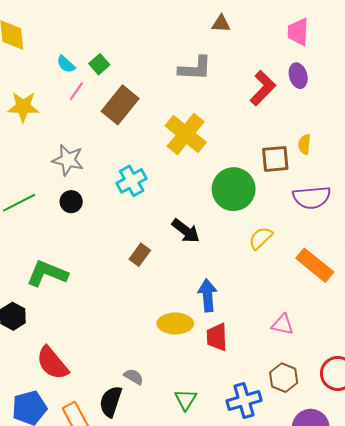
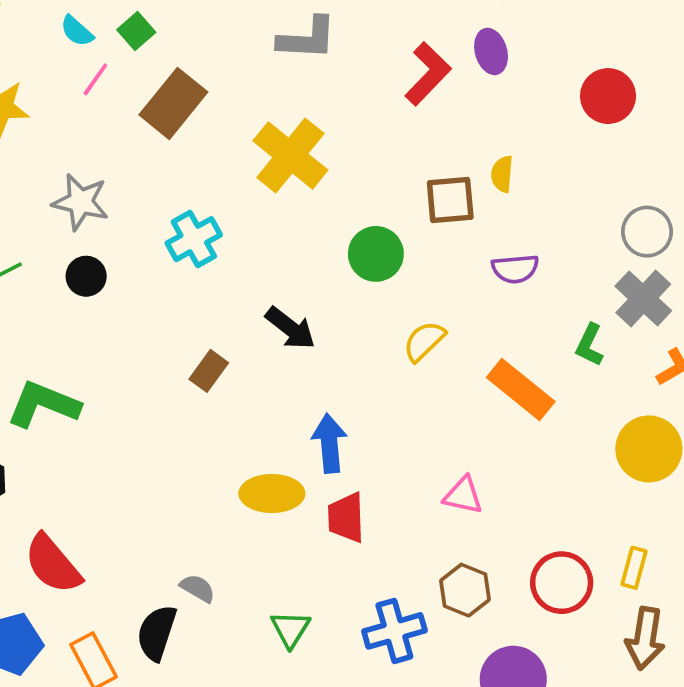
green circle: (234, 189) -> (376, 254), size x0.7
purple semicircle: (312, 197) -> (515, 269), size x0.7

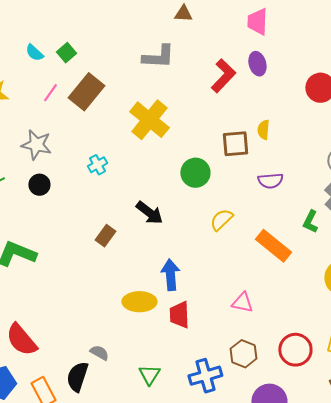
pink line: (95, 79) -> (50, 93), moved
cyan cross: (194, 239) -> (97, 165), size x0.7

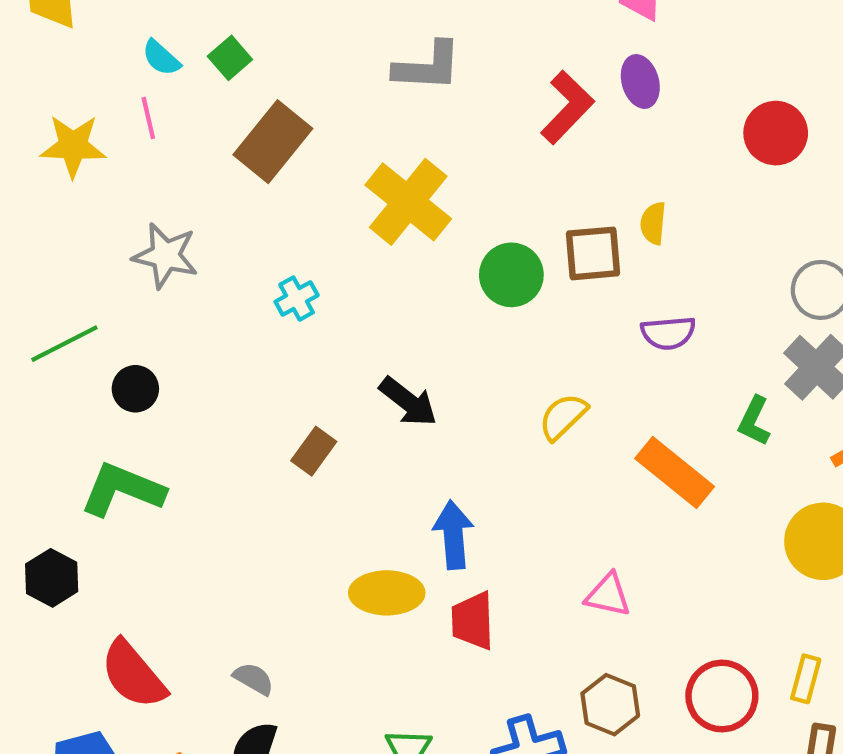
pink line: (50, 93) -> (148, 118), moved, turned -48
green circle: (195, 173) -> (511, 275), moved
black circle: (39, 185) -> (135, 389), moved
gray semicircle: (99, 353) -> (254, 679), moved

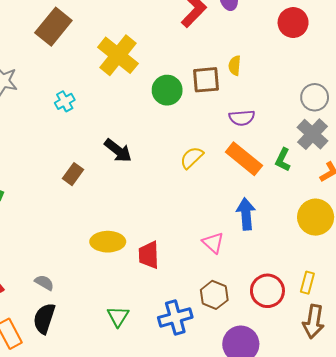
orange rectangle: (675, 473) -> (244, 159), moved
blue arrow: (453, 535) -> (246, 214), moved
pink triangle: (608, 595) -> (213, 243), turned 30

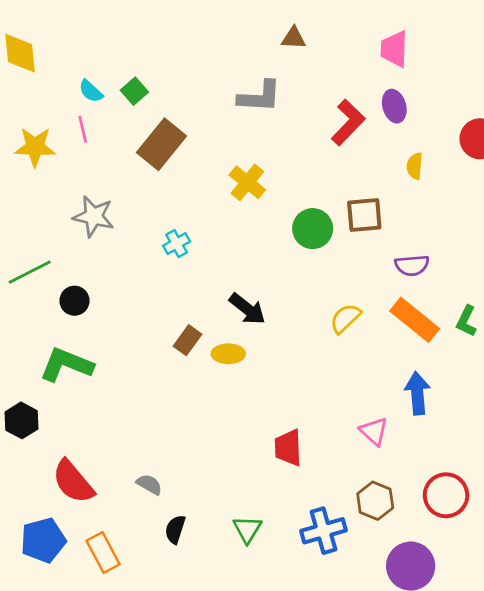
yellow cross: (118, 55) -> (247, 182), size x0.7
yellow semicircle: (235, 66) -> (415, 166), moved
yellow ellipse: (108, 242) -> (228, 354), moved, size x0.7
black semicircle: (44, 318) -> (175, 529), moved, size x0.7

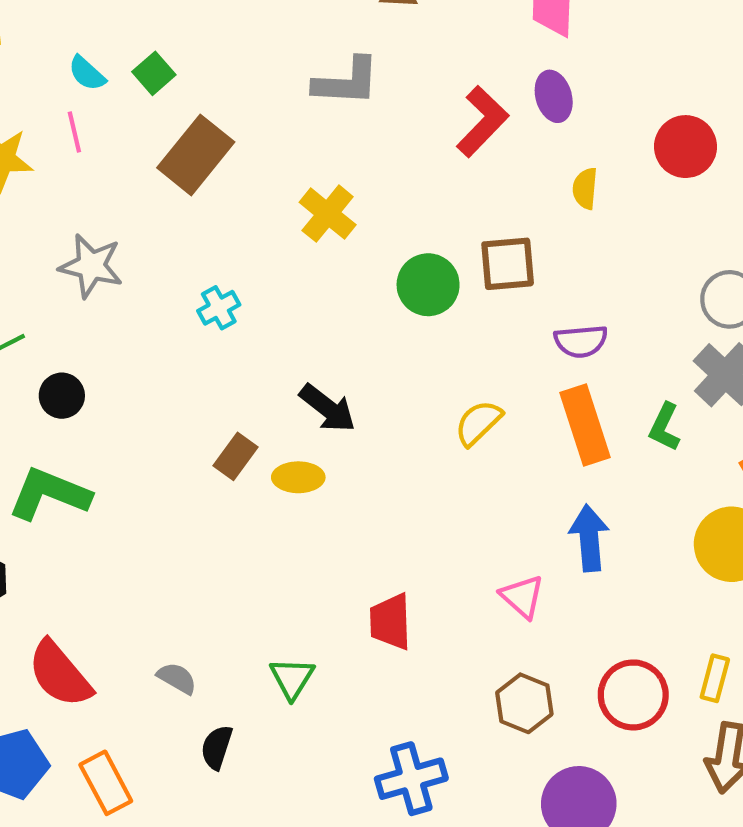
orange rectangle: (415, 320) -> (585, 425), turned 33
green triangle: (247, 529) -> (292, 678), moved
blue cross: (324, 531) -> (411, 779), moved

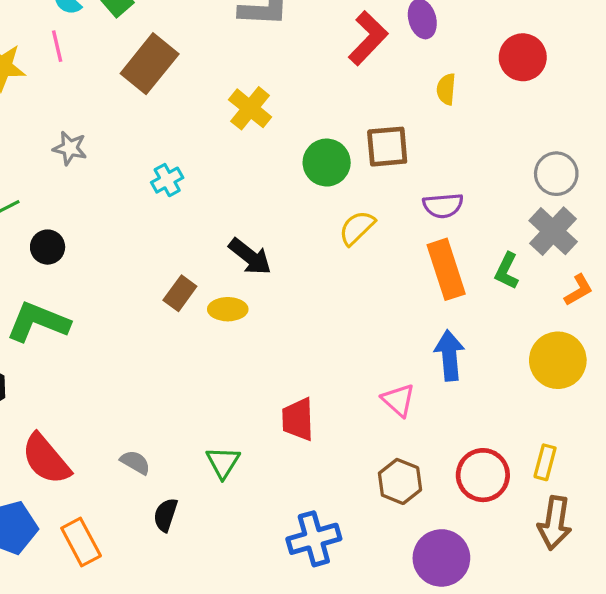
gray star: (91, 266) -> (70, 148), size x0.7
yellow semicircle: (478, 423) -> (357, 228), moved

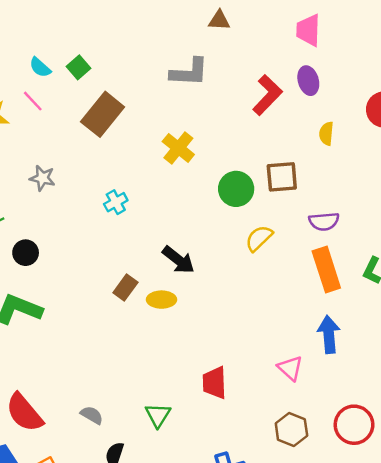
pink line: (57, 46) -> (33, 101), turned -30

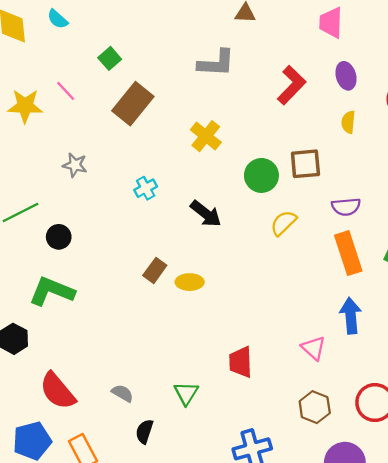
cyan semicircle: (40, 67) -> (58, 19), moved
purple ellipse: (308, 81) -> (346, 76), moved
black arrow: (178, 260) -> (206, 214), moved

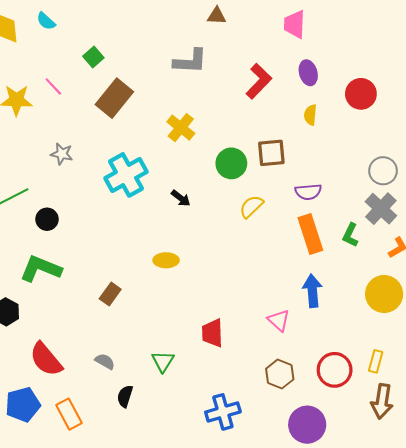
cyan cross: (146, 188) -> (126, 175), size x2.0
black arrow: (206, 214) -> (181, 198), size x0.7
brown rectangle: (155, 270) -> (110, 294), moved

